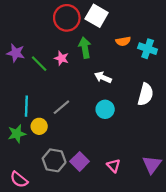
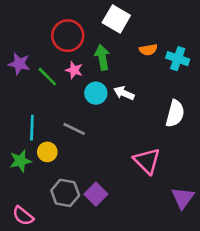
red circle: (67, 18) -> (68, 36), moved
gray line: (61, 107) -> (74, 129), turned 66
cyan circle: (105, 109) -> (96, 93), moved
pink triangle: (114, 166) -> (147, 161), moved, size x1.6

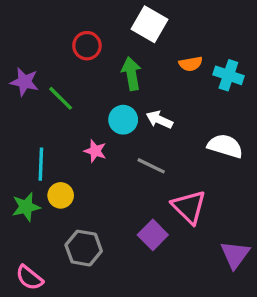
red circle: (68, 36) -> (87, 46), size x0.7
pink star: (74, 70) -> (95, 151), moved
white semicircle: (175, 114) -> (225, 146), turned -88
gray line: (74, 129) -> (151, 166), moved
purple square: (96, 194) -> (153, 235), moved

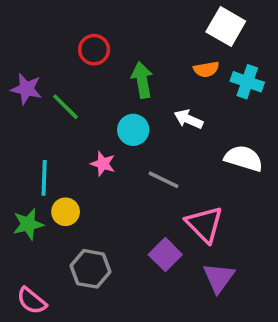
white square: (149, 24) -> (226, 27), moved
white arrow: (159, 120) -> (188, 119), moved
purple triangle: (235, 255) -> (219, 278), moved

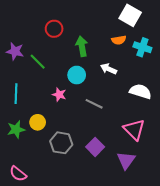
cyan line: (44, 178) -> (16, 94), moved
pink triangle: (204, 224) -> (134, 129), moved
gray hexagon: (90, 269) -> (61, 143), moved

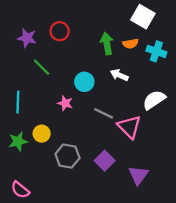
green arrow: (82, 46) -> (107, 44), moved
purple star: (15, 51) -> (27, 38), moved
white semicircle: (140, 91) -> (154, 100), turned -50
pink triangle: (134, 129) -> (129, 127), moved

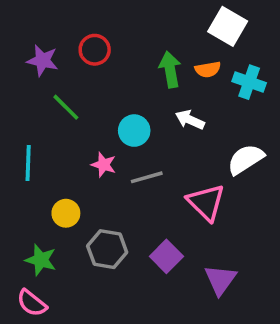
gray line: (103, 113) -> (147, 177), moved, turned -42
green star: (18, 141) -> (41, 260), moved, turned 30

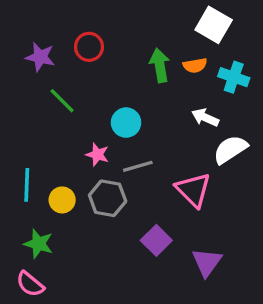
white arrow: (190, 120) -> (205, 118), moved
cyan line: (28, 163) -> (27, 185), moved
gray hexagon: (107, 249) -> (108, 198), moved

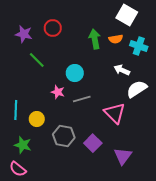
gray hexagon: (108, 198) -> (64, 136), moved

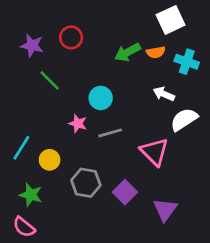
white square: (127, 15) -> (171, 20), turned 35
green arrow: (95, 39) -> (128, 52), turned -108
cyan line: (16, 110) -> (21, 148), turned 30

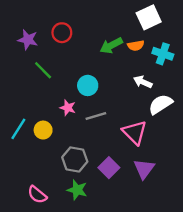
yellow circle: (50, 160) -> (43, 130), moved
green star: (31, 195) -> (77, 190), moved
purple triangle: (165, 210) -> (144, 169), moved
pink semicircle: (24, 227) -> (37, 195), moved

